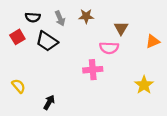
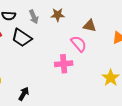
brown triangle: (121, 28) -> (90, 26), turned -48
pink semicircle: (109, 48) -> (79, 44), turned -132

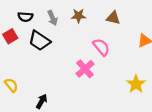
brown triangle: (90, 26) -> (113, 18), moved
pink cross: (64, 64) -> (85, 69), turned -36

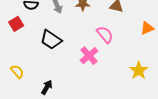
black trapezoid: (39, 41) -> (51, 40), moved

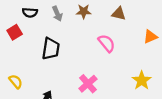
black trapezoid: (51, 40) -> (51, 49), turned -115
pink cross: (89, 56) -> (88, 84), moved

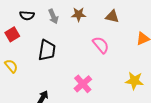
yellow star: (142, 80) -> (134, 81), turned -30
yellow semicircle: (16, 82) -> (11, 66), moved

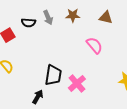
black semicircle: (27, 15) -> (28, 23), moved
black trapezoid: (47, 50) -> (53, 75), moved

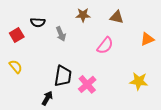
gray arrow: (48, 18) -> (61, 34), moved
pink semicircle: (94, 45) -> (105, 45), turned 78

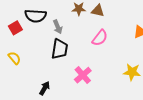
brown triangle: (117, 17) -> (98, 11), moved
black semicircle: (38, 22) -> (36, 16), size x1.5
black trapezoid: (63, 76) -> (60, 49), moved

